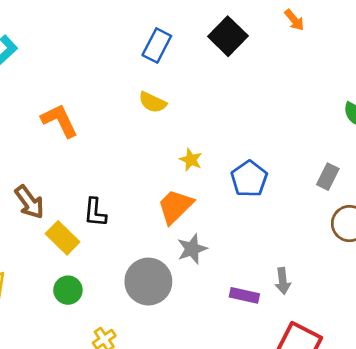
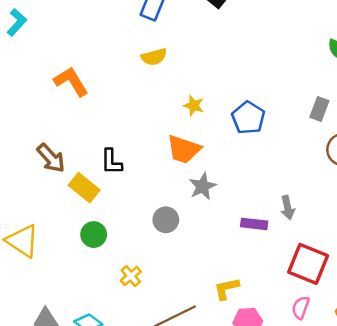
yellow semicircle: (153, 102) -> (154, 57), turned -35
orange trapezoid: (175, 206) -> (184, 149), turned -111
gray circle: (148, 282) -> (166, 220), size x0.6

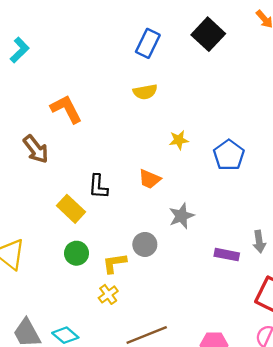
yellow star: (194, 106) -> (179, 140), turned -30
orange trapezoid: (184, 149) -> (150, 179), moved, size x0.7
brown arrow: (51, 158) -> (36, 149), moved
yellow L-shape: (226, 289) -> (114, 263), moved

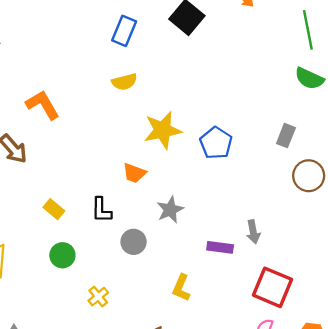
yellow star: (179, 140) -> (163, 130), size x1.8
black L-shape: (98, 187) -> (101, 210), moved
yellow rectangle: (71, 209) -> (54, 209), size x0.7
yellow L-shape: (114, 263) -> (181, 288), moved, turned -55

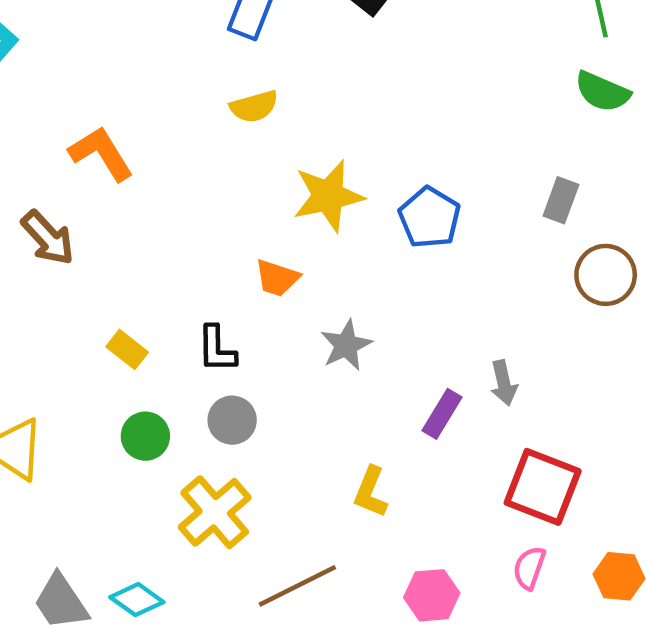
gray circle: (134, 242) -> (232, 420), moved
purple rectangle: (220, 247) -> (442, 414), turned -65
yellow cross: (98, 297) -> (215, 512), size x1.8

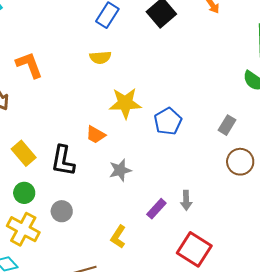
yellow rectangle: (127, 349) -> (24, 153), size x1.4
black L-shape: (217, 349) -> (63, 161), size x1.4
gray circle: (232, 420) -> (62, 211), moved
yellow cross: (215, 512) -> (23, 229), moved, turned -32

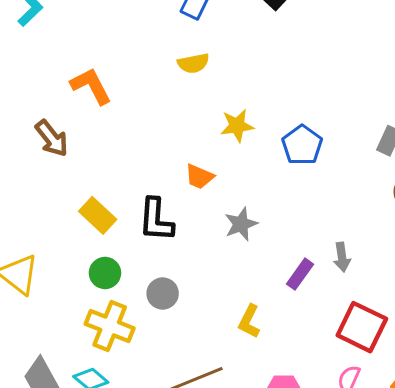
yellow star: (125, 103) -> (237, 126), size x0.7

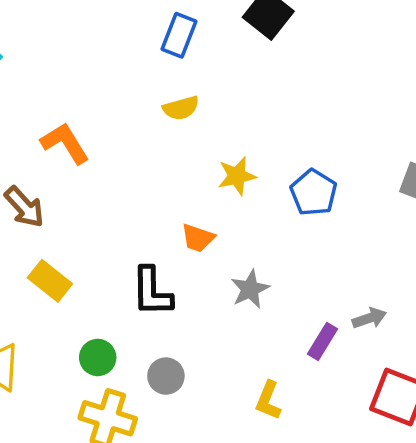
yellow rectangle: (98, 215) -> (50, 281), moved
gray arrow: (342, 257) -> (369, 318), turned -96

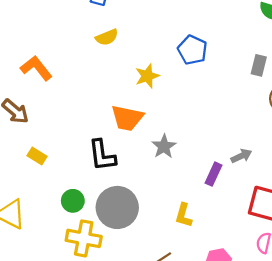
blue pentagon: (314, 193) -> (192, 50), moved
orange trapezoid: (198, 238) -> (127, 118), size x1.5
yellow rectangle: (50, 281) -> (37, 156), size x0.7
gray circle: (166, 376) -> (117, 207), size x1.8

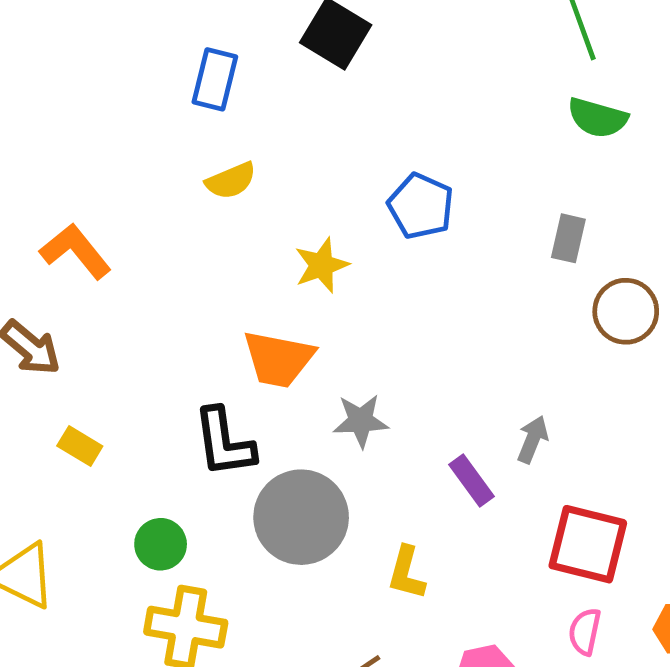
gray star: (164, 146) -> (361, 421), turned 30
gray arrow: (241, 156) -> (533, 439), turned -42
purple rectangle: (214, 174) -> (471, 481), turned -60
gray circle: (117, 207) -> (301, 517), moved

